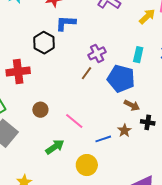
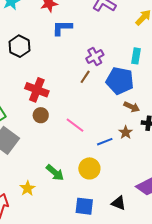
black hexagon: (44, 43) -> (19, 46), moved
red cross: (18, 72) -> (37, 90), moved, turned 30
green arrow: (55, 147) -> (55, 173), moved, turned 78

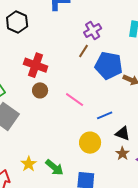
blue pentagon: (120, 81) -> (109, 65), moved
brown star: (126, 132) -> (122, 153), moved
green arrow: (55, 173) -> (54, 167), moved
black triangle: (119, 203) -> (123, 133), moved

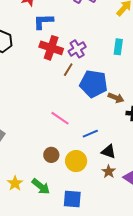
red cross: (36, 65) -> (51, 48), moved
brown circle: (40, 90) -> (51, 155), moved

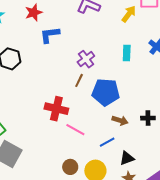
red cross: (51, 48) -> (56, 109), moved
brown arrow: (116, 98) -> (120, 120), moved
black triangle: (109, 151) -> (127, 158), turned -35

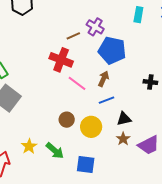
purple cross: (86, 59) -> (95, 27), moved, turned -30
brown line: (79, 80) -> (73, 36), moved, turned 32
brown arrow: (120, 120) -> (104, 79), moved, turned -91

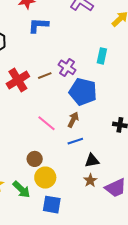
cyan rectangle: (138, 15) -> (102, 56), moved
red cross: (61, 60) -> (18, 80), moved, turned 35
yellow circle: (91, 127) -> (45, 178), moved

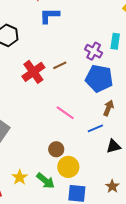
purple cross: (67, 67) -> (94, 51), moved
brown arrow: (73, 120) -> (109, 108), moved
brown star: (90, 180) -> (112, 186), moved

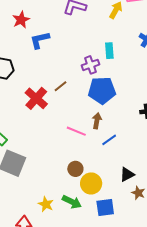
purple cross: (94, 51) -> (91, 65), turned -36
brown arrow: (109, 108) -> (97, 121), moved
black triangle: (113, 146) -> (127, 174), moved

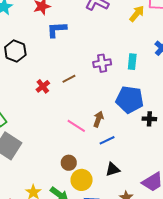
cyan rectangle: (109, 51) -> (132, 62), moved
blue pentagon: (102, 90) -> (130, 100), moved
red cross: (36, 98) -> (43, 86), size x0.6
black triangle: (127, 174) -> (113, 169), moved

